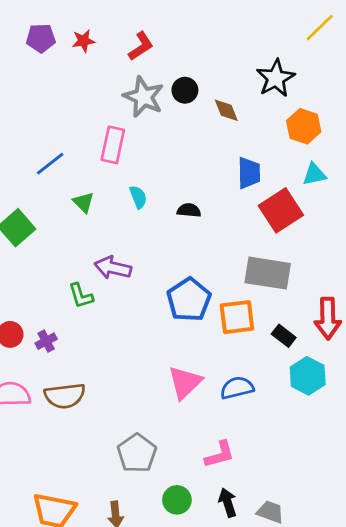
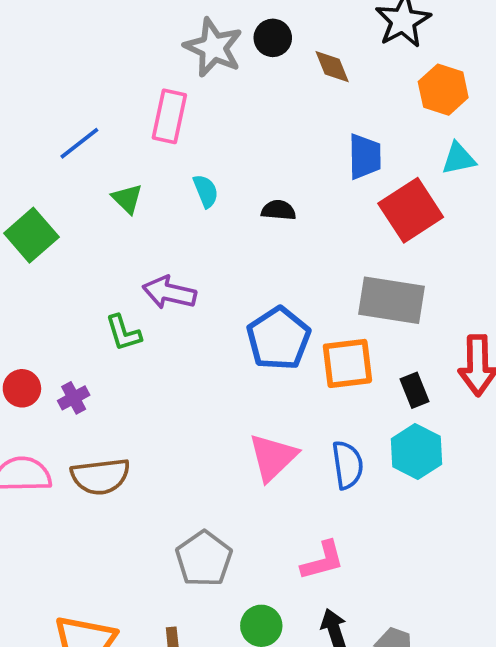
black rectangle: (284, 336) -> (414, 390), turned 30
cyan hexagon: (308, 376) -> (416, 452), moved
blue semicircle: (237, 388) -> (347, 465), turned 96

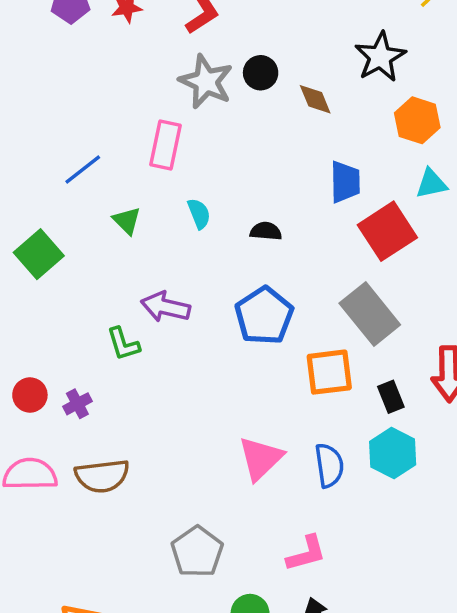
gray rectangle: (392, 300) -> (370, 314), turned 42
blue pentagon: (279, 339) -> (264, 316), moved

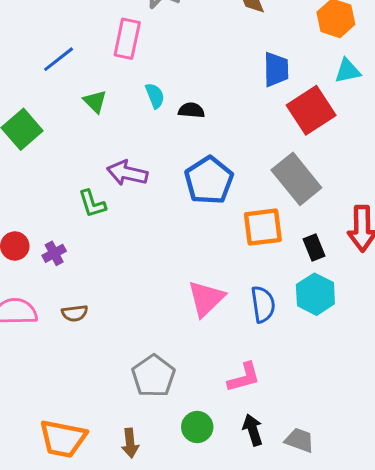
black semicircle: (266, 231) -> (191, 110), moved
brown semicircle: (102, 476) -> (75, 313), size x0.6

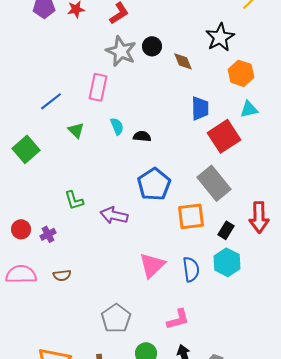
purple arrow: (127, 173) -> (114, 215), moved
black rectangle: (314, 247) -> (226, 230), turned 54

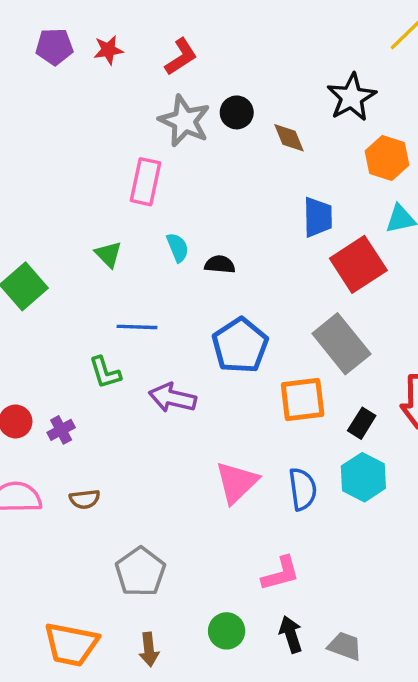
blue line: (51, 101) -> (137, 327), moved, turned 40
gray pentagon: (116, 318) -> (140, 572), moved

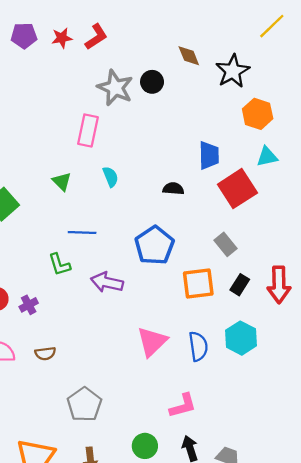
red L-shape: (181, 57) -> (96, 37), moved
brown diamond: (289, 138) -> (189, 56), moved
black semicircle: (220, 264) -> (173, 189), moved
gray rectangle: (341, 344) -> (226, 244), size x0.6
black rectangle: (362, 423) -> (240, 285), moved

